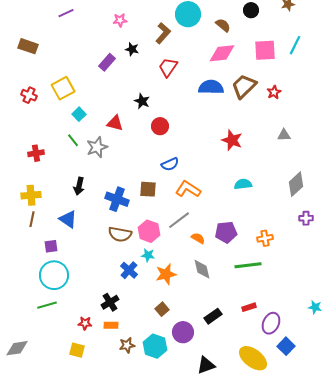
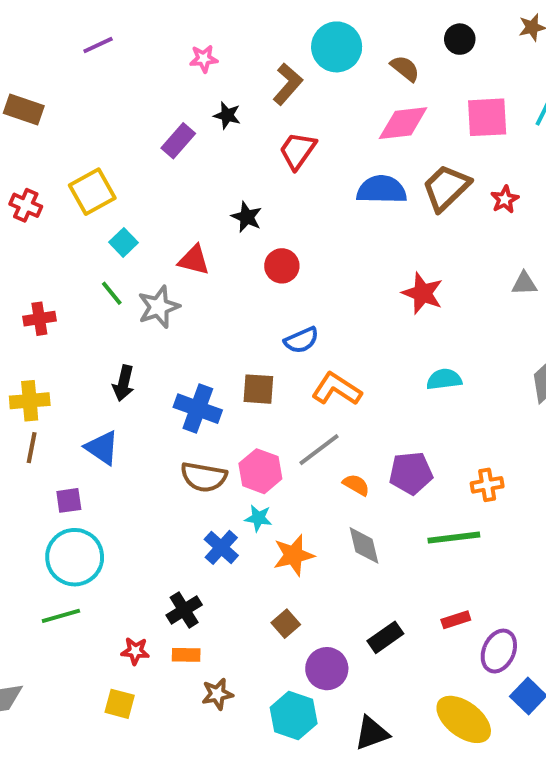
cyan hexagon: (155, 346) -> (294, 716), moved

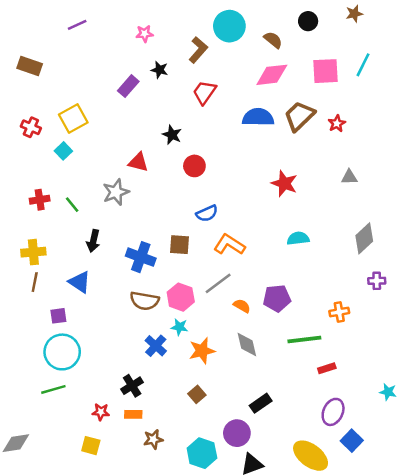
cyan square: (124, 242) -> (63, 151), moved
green line: (112, 293) -> (72, 205), moved
orange cross: (487, 485) -> (339, 312), moved
red rectangle: (456, 620) -> (327, 368), moved
purple circle: (327, 669) -> (237, 433), moved

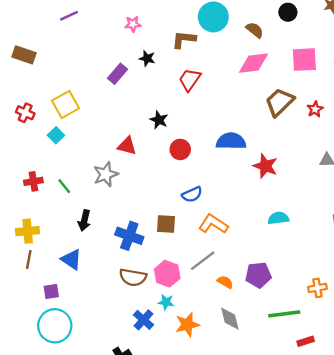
brown L-shape: (198, 50) -> (184, 39), turned -125
blue semicircle: (258, 117) -> (231, 141), moved

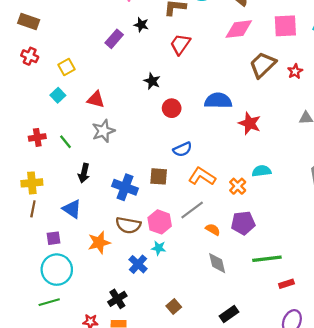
yellow square: (65, 105) -> (67, 67), size x0.7
red cross: (25, 113) -> (30, 56), moved
red triangle: (127, 146) -> (96, 100), moved
orange cross: (317, 288) -> (238, 186), moved, turned -35
orange star: (187, 325) -> (99, 243), moved

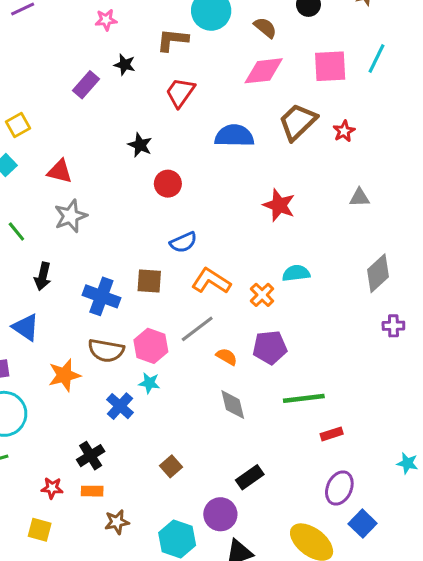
blue semicircle: (218, 101) -> (234, 136), moved

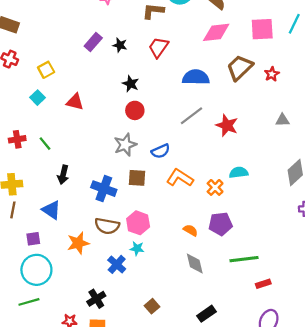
black star: (125, 65) -> (120, 45), moved
red circle: (168, 184) -> (135, 110), moved
gray star: (71, 216) -> (125, 145), moved
gray line: (197, 329) -> (192, 116), moved

